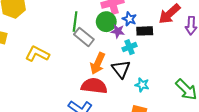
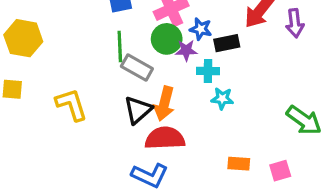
cyan cross: (130, 47) -> (208, 71), turned 32
yellow L-shape: (37, 54) -> (71, 105), turned 55
black triangle: (121, 69) -> (138, 110), moved, turned 36
cyan star: (142, 85) -> (222, 99), moved

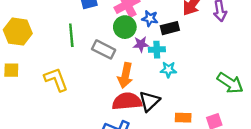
green line: (120, 46) -> (71, 35), moved
purple star: (186, 50) -> (141, 44), moved
black triangle: (138, 110) -> (149, 101), moved

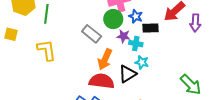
green line: (71, 35) -> (46, 14), moved
black triangle: (149, 101) -> (128, 74), moved

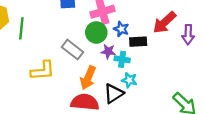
yellow L-shape: (47, 50) -> (43, 71), moved, turned 95

